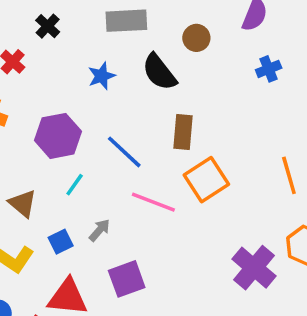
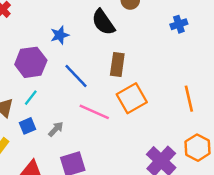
blue star: (102, 76) -> (60, 35), moved
cyan line: (75, 185) -> (31, 98), moved
blue square: (61, 242) -> (28, 126), moved

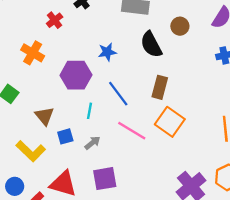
cyan line: (31, 98) -> (90, 111), moved, turned -35
orange square: (132, 98) -> (170, 122), turned -32

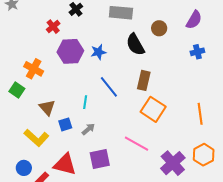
orange cross: (33, 53) -> (34, 69), moved
purple hexagon: (76, 75) -> (70, 51), moved
pink line: (132, 131) -> (137, 144), moved

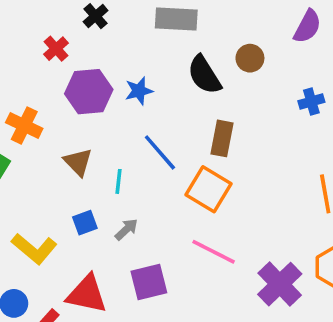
brown circle: (159, 28) -> (250, 58), moved
blue cross: (197, 52) -> (311, 101), moved
brown triangle: (47, 108) -> (78, 162), moved
orange square: (153, 109) -> (208, 189), moved

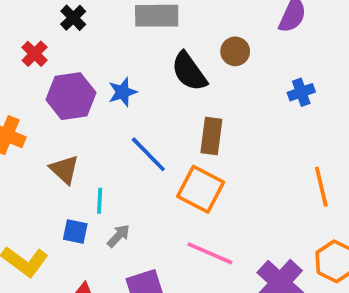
cyan line: (119, 181) -> (100, 201), moved
blue square: (85, 223) -> (75, 231), turned 35

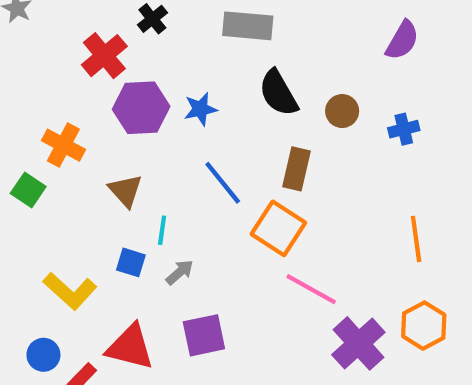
brown circle: (235, 51) -> (342, 111), moved
red cross: (35, 54) -> (104, 56), size x1.5
pink line: (210, 253) -> (311, 289), moved

